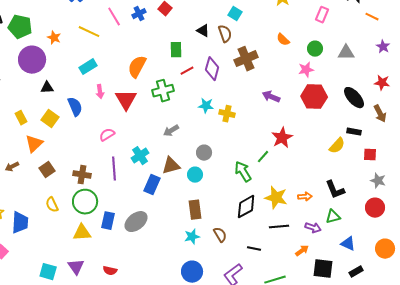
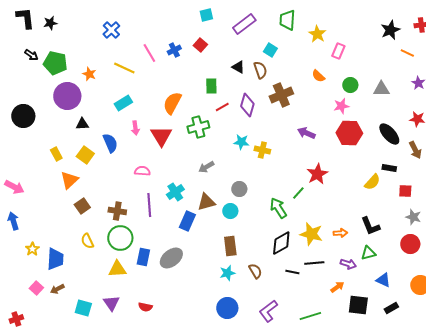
pink rectangle: (322, 15) -> (338, 51), moved
pink semicircle: (107, 135) -> (142, 171), turned 35
brown arrow: (12, 167) -> (57, 289), moved
black line: (254, 249) -> (292, 272), moved

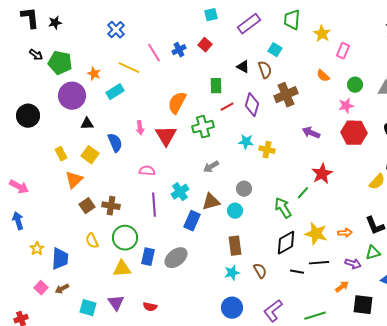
cyan rectangle: (123, 103) -> (115, 92), moved
brown cross: (117, 211) -> (111, 206), moved

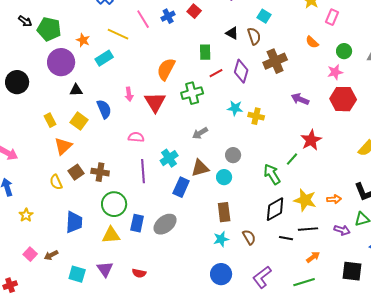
yellow semicircle: (92, 241) -> (56, 182), moved
blue trapezoid: (60, 259) -> (74, 222), moved
orange arrow: (342, 287) -> (313, 257), moved

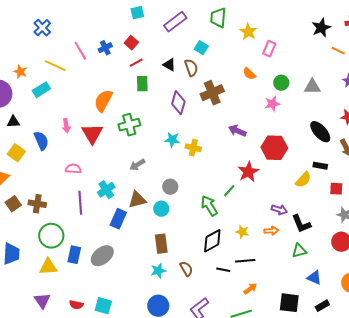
red line: (216, 73) -> (136, 63), moved
red hexagon: (343, 99) -> (274, 148), moved
yellow star: (305, 200) -> (242, 232), size x0.6
purple arrow: (342, 230) -> (279, 210), moved
cyan square: (77, 274) -> (103, 306), moved

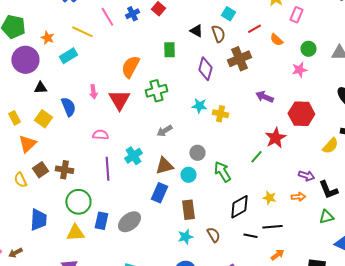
red line: (136, 63) -> (254, 29), moved
green arrow: (209, 206) -> (222, 172), moved
blue rectangle: (118, 219) -> (159, 193), moved

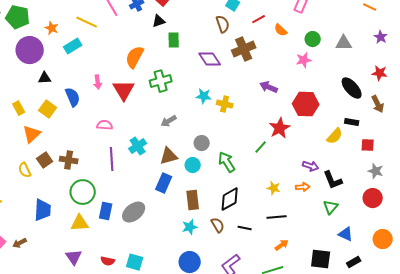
black triangle: (196, 31) -> (159, 21), moved, turned -48
purple diamond: (205, 69) -> (210, 59), turned -50
black diamond: (239, 207) -> (230, 199), moved
green triangle: (326, 217) -> (331, 207), turned -35
black line: (250, 236) -> (245, 228), moved

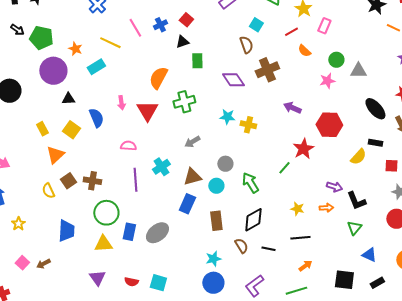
red line: (259, 19) -> (291, 32), moved
gray triangle: (344, 43) -> (358, 71), moved
cyan star: (190, 227) -> (213, 259), moved

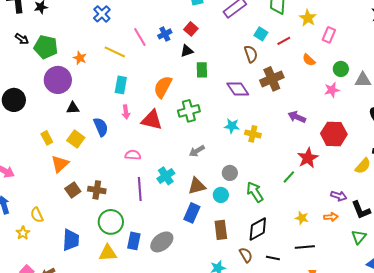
red line: (291, 32) -> (284, 41), moved
cyan rectangle: (96, 67) -> (121, 85), moved, turned -48
red triangle: (147, 111) -> (152, 120), turned -45
yellow semicircle: (48, 191) -> (37, 215), moved

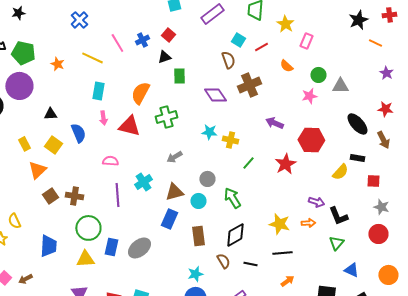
purple circle: (58, 80) -> (19, 86), moved
green line: (289, 177) -> (248, 163), moved
yellow star: (302, 218) -> (279, 224), size x1.5

